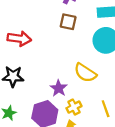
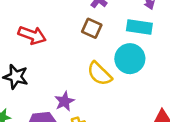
yellow semicircle: (85, 73) -> (99, 74), moved

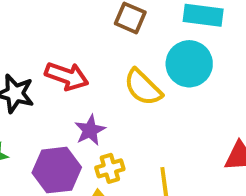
red arrow: (32, 35) -> (67, 76), moved

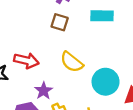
cyan circle: (189, 64) -> (106, 82), moved

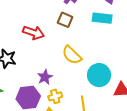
red arrow: (26, 61) -> (34, 33), moved

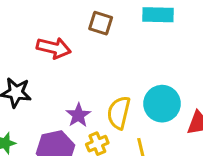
yellow semicircle: (72, 55) -> (119, 113), moved, turned 65

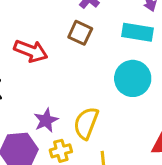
cyan circle: (162, 104) -> (133, 78), moved

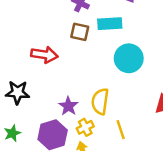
cyan rectangle: (138, 32) -> (110, 24), moved

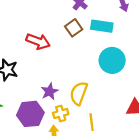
brown square: (80, 32) -> (74, 28), turned 30

